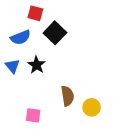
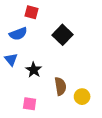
black square: (55, 33) -> (62, 35), moved
black star: (37, 65) -> (34, 70), moved

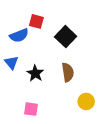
red square: (32, 12) -> (36, 21), moved
brown semicircle: (60, 86) -> (68, 72), moved

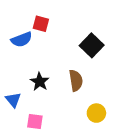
black square: (66, 37) -> (92, 45), moved
blue triangle: (11, 63) -> (13, 100), moved

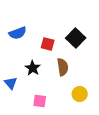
red square: (41, 24) -> (48, 44), moved
pink square: (35, 122) -> (40, 101), moved

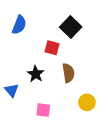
blue semicircle: (18, 33) -> (19, 25), moved, turned -48
black square: (76, 38) -> (71, 27), moved

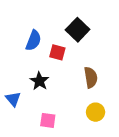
blue semicircle: (19, 25) -> (33, 40), moved
brown semicircle: (68, 73) -> (91, 77), moved

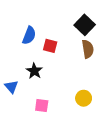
black square: (78, 30) -> (85, 25), moved
brown semicircle: (91, 77) -> (88, 49), moved

